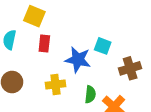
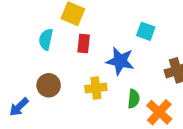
cyan square: (103, 46) -> (146, 31), moved

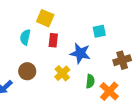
cyan square: (146, 31) -> (99, 31), turned -32
yellow cross: (96, 88) -> (62, 73), turned -35

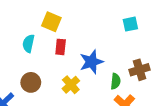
cyan square: (99, 31) -> (130, 24), moved
blue star: (80, 53) -> (91, 62), turned -30
green semicircle: (90, 81) -> (115, 81), moved

